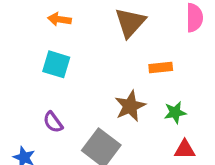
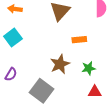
cyan square: (56, 64) -> (13, 38), turned 36
purple semicircle: (53, 122) -> (11, 74), turned -112

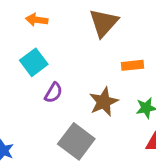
purple semicircle: (11, 74) -> (53, 93), moved

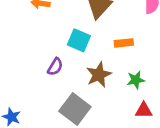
cyan square: (34, 62) -> (79, 40), moved, turned -30

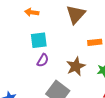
cyan square: (79, 40) -> (39, 40), moved, turned -30

